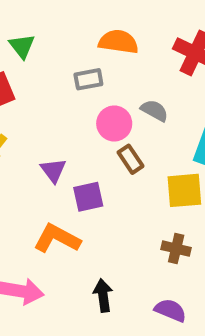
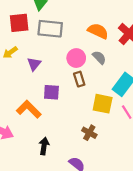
orange semicircle: (118, 42) -> (98, 31), moved
gray rectangle: (88, 79) -> (50, 29), moved, size x1.6
purple triangle: (53, 170) -> (34, 64), moved

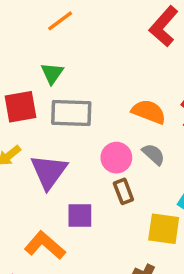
purple triangle: (34, 64) -> (49, 172), size x1.6

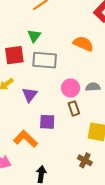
orange semicircle: (149, 112) -> (83, 44), moved
gray semicircle: (154, 154) -> (93, 87), turned -48
purple triangle: (49, 172) -> (30, 95), size x0.7

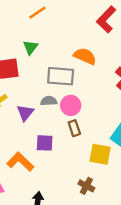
gray rectangle: (45, 60) -> (61, 76), moved
gray semicircle: (93, 87) -> (49, 101), moved

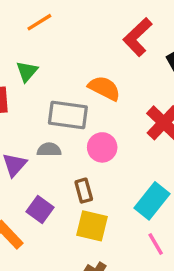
pink circle: (71, 105) -> (102, 147), moved
purple square: (45, 143) -> (40, 209), turned 30
yellow square: (100, 154) -> (92, 226), moved

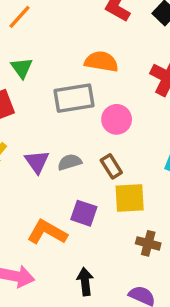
gray semicircle: (49, 150) -> (70, 162), moved
purple square: (40, 209) -> (84, 213), moved

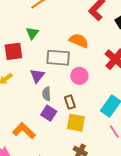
purple triangle: (37, 162) -> (37, 76), moved
gray semicircle: (70, 162) -> (47, 94), turned -88
purple square: (84, 213) -> (49, 113), moved

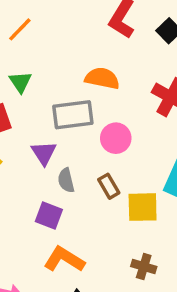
purple square: (49, 113) -> (49, 215), moved
yellow square: (76, 123) -> (143, 207), moved
orange L-shape: (24, 131) -> (64, 259), moved

